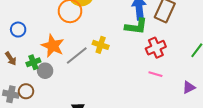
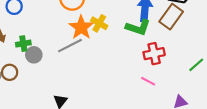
yellow cross: (101, 45) -> (99, 23), moved
orange star: (53, 46) -> (81, 27), moved

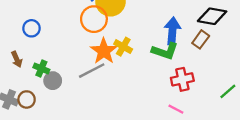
brown rectangle: (171, 17) -> (201, 39), size x0.7
green cross: (23, 44) -> (41, 69), turned 32

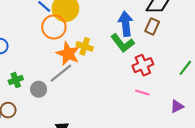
green L-shape: (165, 51) -> (122, 43), turned 45
green cross: (41, 69) -> (16, 80), turned -32
gray circle: (53, 81) -> (39, 89), moved

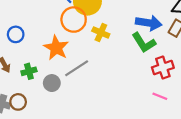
blue arrow: (126, 24) -> (149, 23), turned 100
yellow cross: (85, 46) -> (101, 33), moved
orange star: (68, 54) -> (56, 48), moved

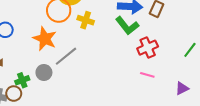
green cross: (29, 71) -> (22, 80), moved

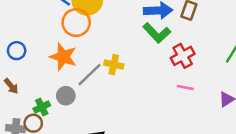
yellow cross: (86, 20) -> (114, 65), moved

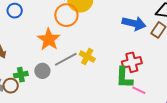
green L-shape: (157, 33) -> (124, 78), moved, turned 30
blue circle: (17, 51) -> (15, 11), moved
red cross: (183, 56) -> (132, 62), moved

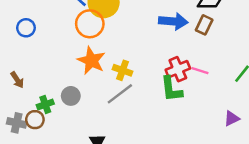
orange star: (49, 39) -> (91, 61), moved
gray line: (66, 59) -> (120, 94), moved
pink line: (139, 90) -> (200, 71), moved

